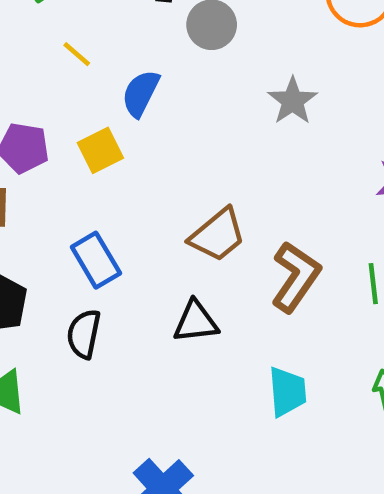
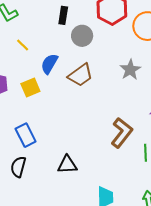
gray star: (293, 101) -> (130, 70), moved
brown trapezoid: (218, 235) -> (80, 75), moved
brown L-shape: (296, 277) -> (122, 133), moved

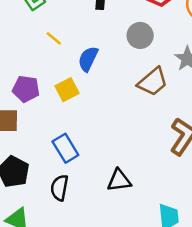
gray circle: (82, 36) -> (140, 35), moved
brown trapezoid: (80, 75) -> (153, 82), moved

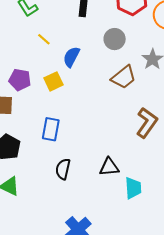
blue rectangle: (65, 148) -> (51, 129), turned 40
black triangle: (119, 180) -> (109, 167), moved
black semicircle: (60, 188) -> (63, 169), moved

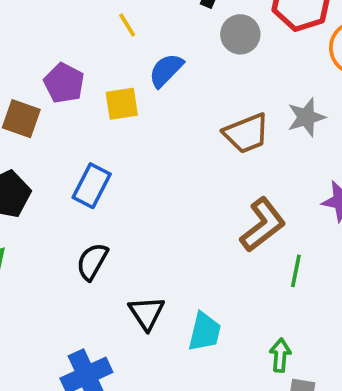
gray circle: (115, 39) -> (240, 34), moved
black triangle: (109, 167) -> (147, 313), moved, turned 45

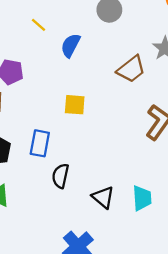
yellow square: (122, 104) -> (75, 105), moved, turned 30
blue rectangle: (92, 186) -> (40, 143), moved

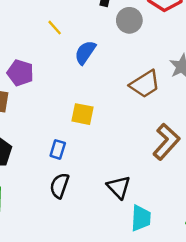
blue rectangle: (40, 143) -> (58, 149), moved, size x0.7
black triangle: (103, 197) -> (119, 187), moved

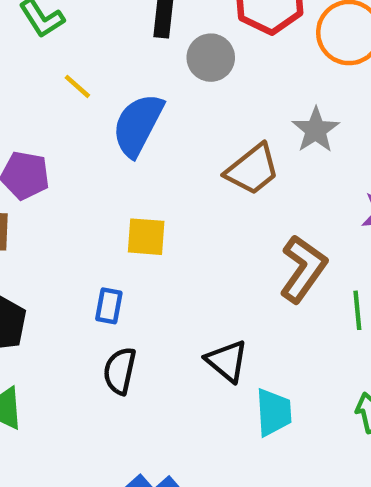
blue semicircle: (85, 52) -> (138, 125), size x1.4

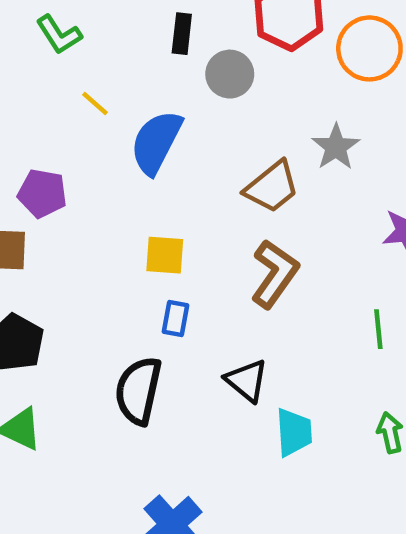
brown L-shape: (303, 269) -> (275, 274), moved
blue rectangle: (109, 306) -> (176, 319), moved
black semicircle: (120, 371) -> (138, 391), size x1.4

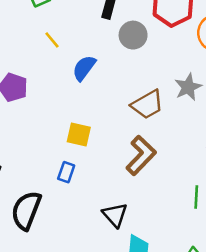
blue semicircle: (156, 142) -> (84, 68), size x0.7
blue rectangle: (176, 319) -> (66, 172), moved
black semicircle: (138, 391) -> (26, 210), moved

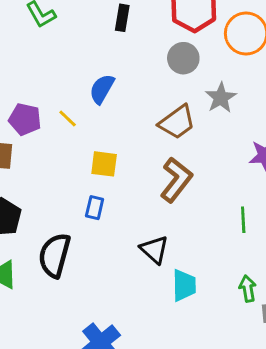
gray circle: (133, 35) -> (183, 58), moved
yellow line: (52, 40) -> (68, 118), moved

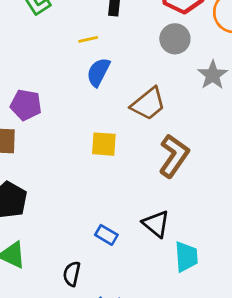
yellow line: (68, 118) -> (88, 39), moved, turned -54
brown trapezoid: (177, 122) -> (148, 104), moved
blue rectangle: (95, 208) -> (106, 235), moved, turned -70
black semicircle: (54, 255) -> (72, 274), moved, size x0.6

